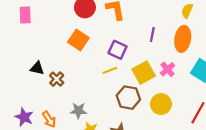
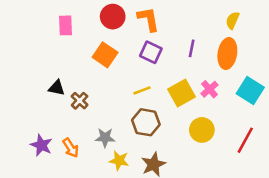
pink rectangle: (25, 15) -> (66, 25), moved
purple square: (118, 50) -> (151, 52), moved
brown hexagon: (128, 98) -> (146, 122), moved

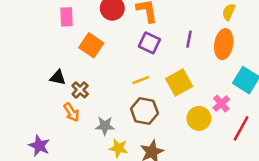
orange square: (105, 55) -> (91, 45), moved
pink cross: (210, 89) -> (221, 104), moved
purple star: (41, 145) -> (39, 146), moved
orange arrow: (71, 148) -> (71, 112), moved

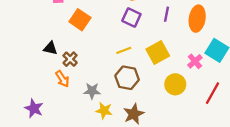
pink cross: (221, 104) -> (195, 61), moved

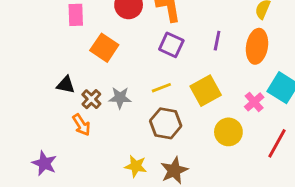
gray star: (92, 91) -> (120, 98), moved

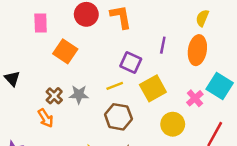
purple square: (171, 45) -> (131, 62), moved
black triangle: (66, 85) -> (12, 79), moved, turned 35

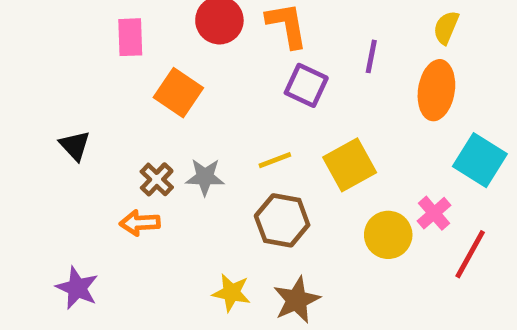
purple line: (163, 45) -> (371, 56), moved
purple square: (131, 62) -> (306, 85), moved
pink cross: (195, 98) -> (434, 213), moved
orange arrow: (46, 118) -> (140, 223), turned 120

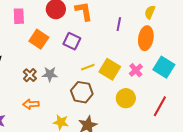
purple square: (306, 85) -> (72, 41), moved
yellow line: (275, 160) -> (88, 67), moved
yellow square: (350, 165) -> (110, 69), turned -30
pink cross: (434, 213) -> (136, 70), moved
orange arrow: (140, 223) -> (31, 104), moved

